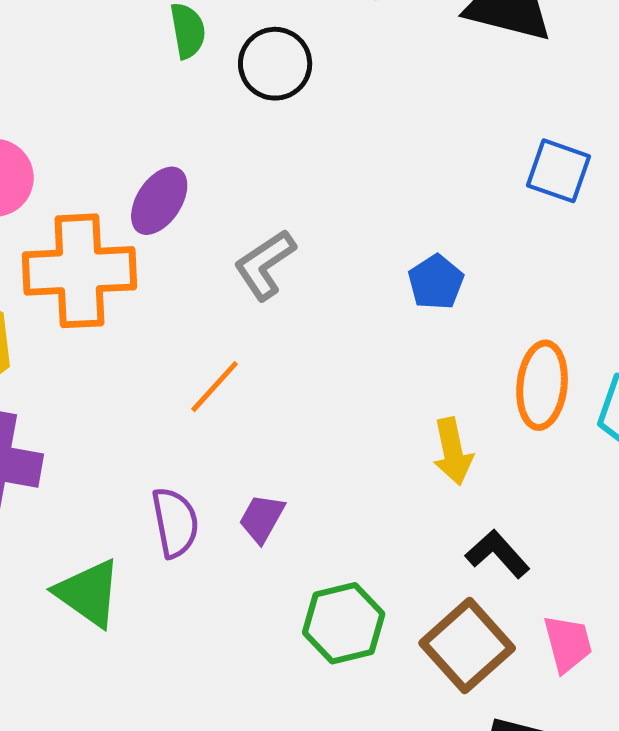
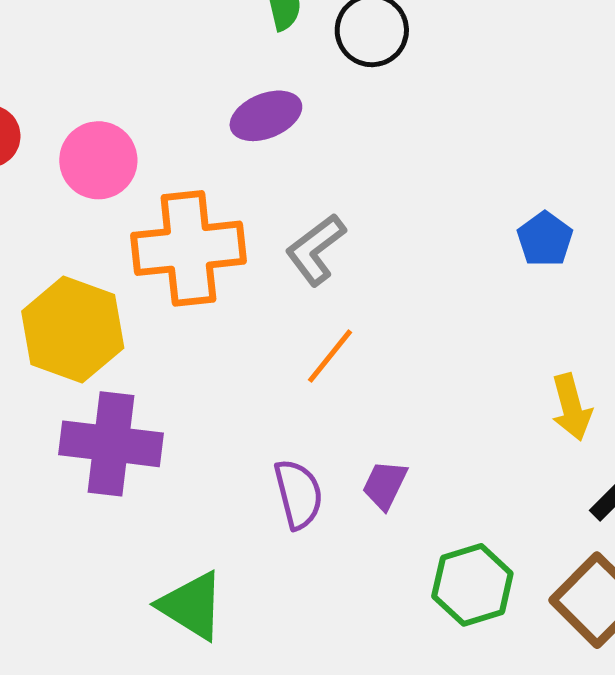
purple ellipse: (159, 201) -> (266, 116), moved, turned 38
gray L-shape: (265, 265) -> (316, 250), moved
green triangle: (88, 593) -> (192, 606), moved

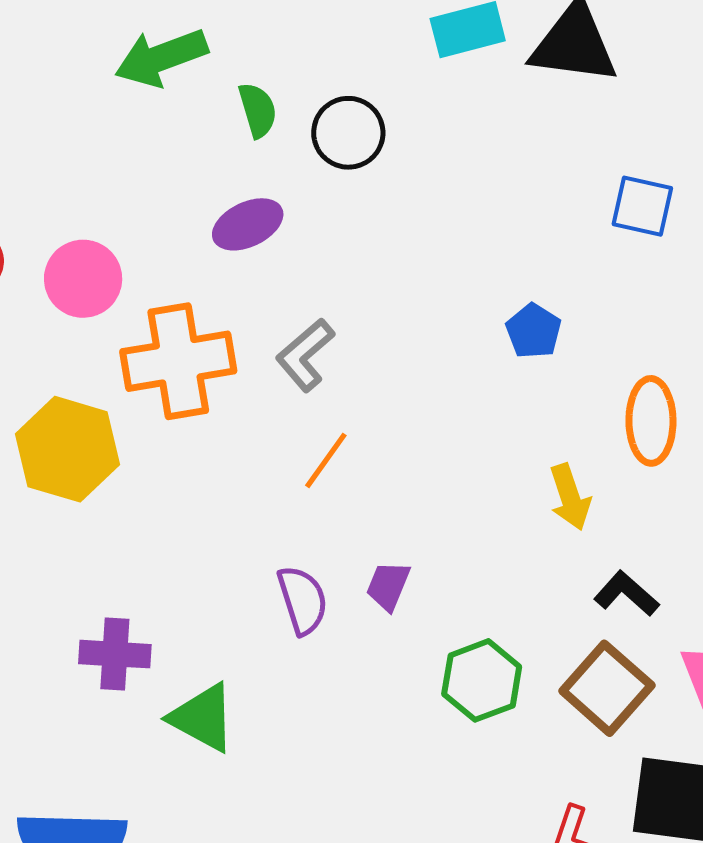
purple cross: (111, 444) -> (115, 654), moved, size x0.7

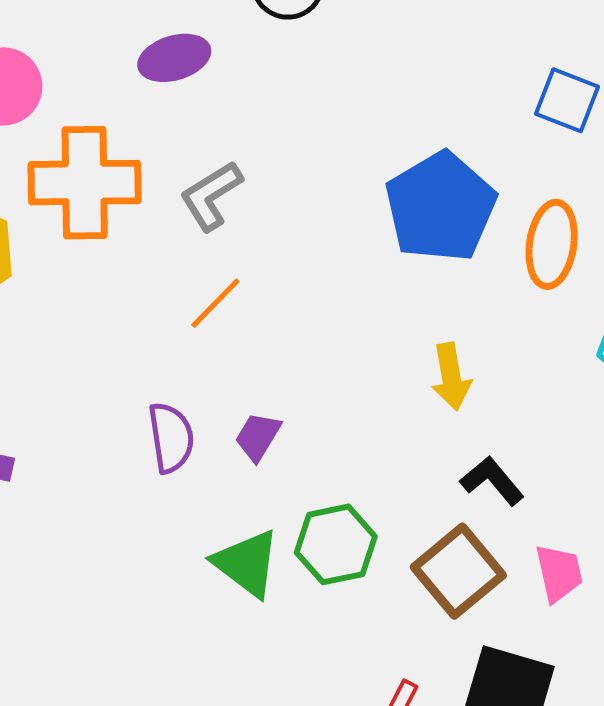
blue pentagon: (534, 331) -> (440, 207), size x2.0
orange ellipse: (651, 421) -> (552, 244), moved
green triangle: (203, 718) -> (247, 563), moved

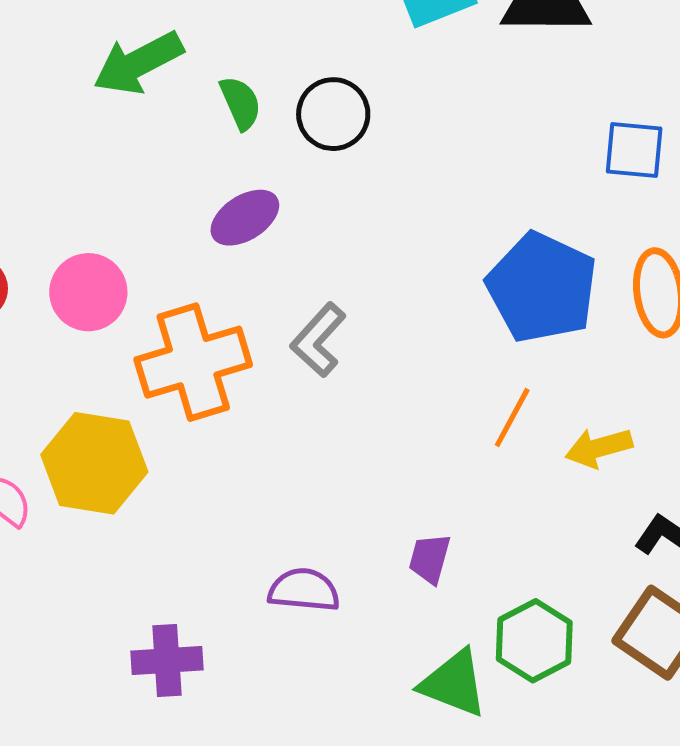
orange line: (215, 303) -> (512, 417), moved
yellow arrow: (451, 377) -> (599, 448), turned 100
purple semicircle: (171, 438) -> (304, 590), moved, turned -60

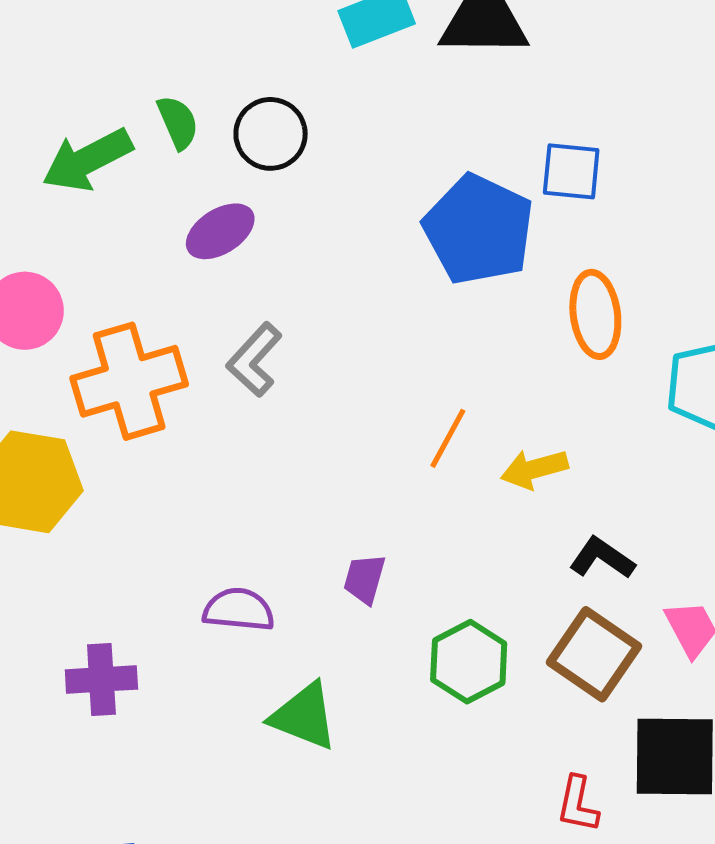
green arrow: (138, 63) -> (87, 160), moved
purple ellipse: (245, 218) -> (220, 231), moved
blue pentagon: (542, 288) -> (479, 230), moved
green triangle: (454, 683) -> (304, 716), moved

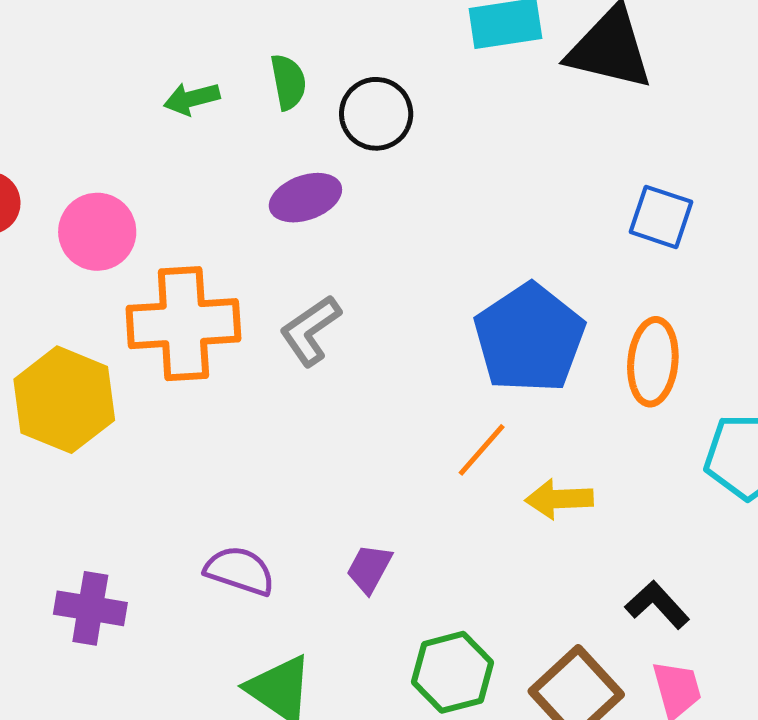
green arrow: (87, 160) -> (192, 99), size x0.6
blue pentagon: (479, 230) -> (529, 338), moved
black L-shape: (602, 558) -> (657, 605), moved

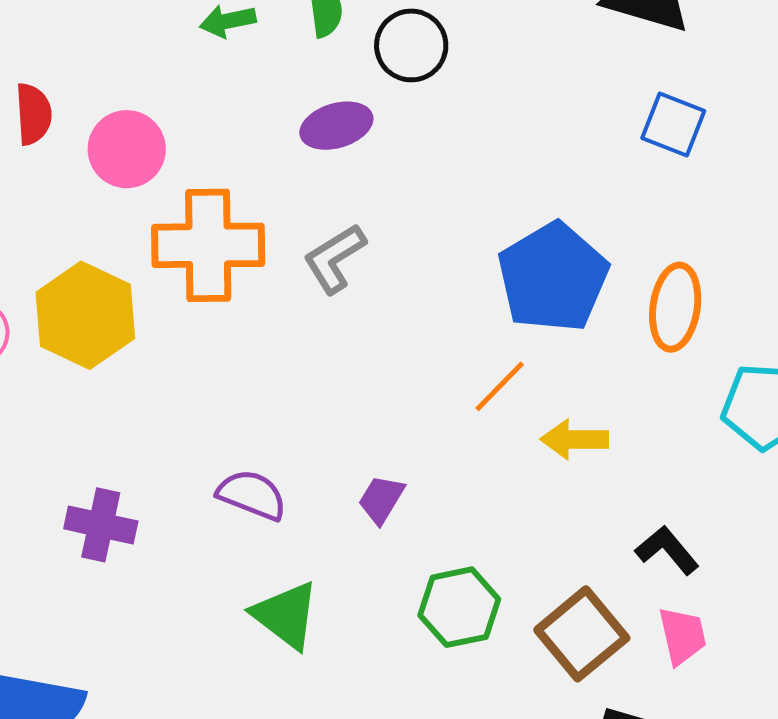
blue square: (661, 217) -> (673, 124), moved

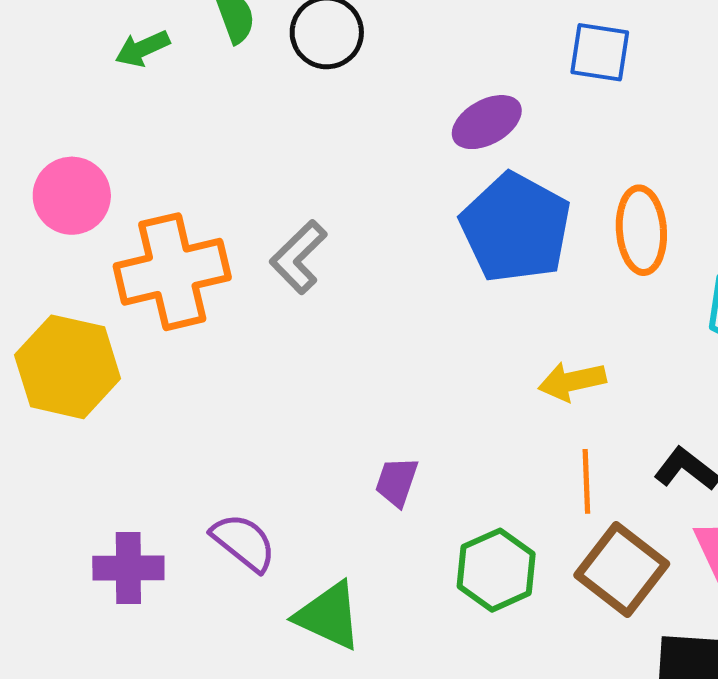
purple ellipse: (336, 126) -> (487, 122), moved
orange line: (500, 386) -> (586, 481), moved, turned -34
purple semicircle: (252, 495) -> (244, 542), moved, turned 30

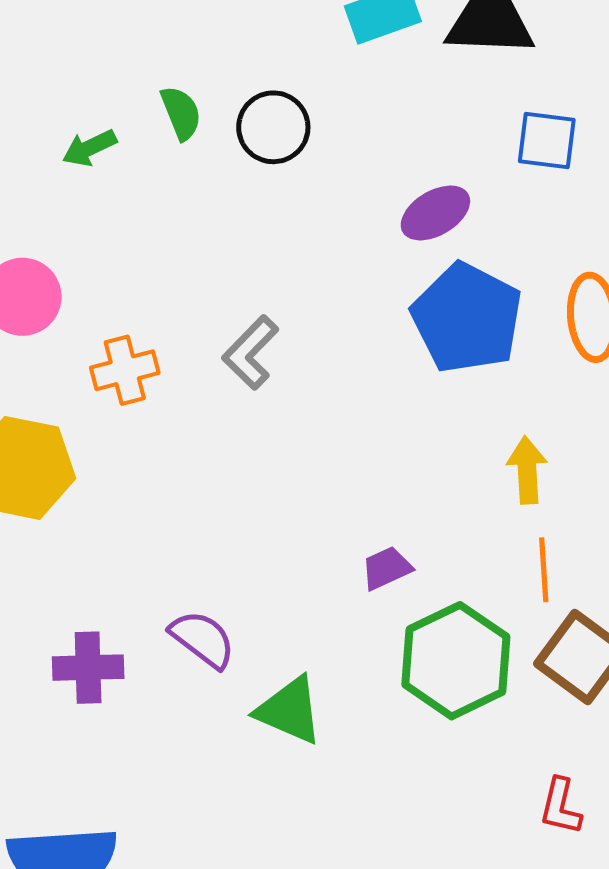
orange cross: (172, 272) -> (125, 370), size x0.6
yellow arrow: (572, 381) -> (527, 470), turned 100
purple trapezoid: (397, 482) -> (387, 568), moved, turned 48
green hexagon: (496, 570) -> (456, 661), size x1.4

